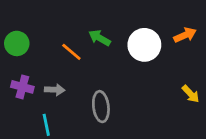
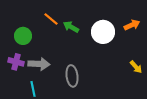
green circle: (17, 43) -> (23, 36), moved
orange line: (71, 52) -> (51, 19), moved
gray arrow: (55, 90) -> (39, 64), size x1.5

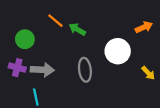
white circle: (103, 32) -> (118, 51), moved
gray ellipse: (72, 76) -> (85, 70), moved

